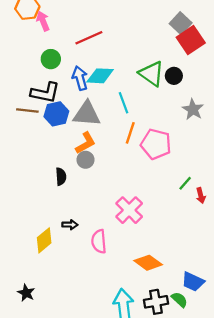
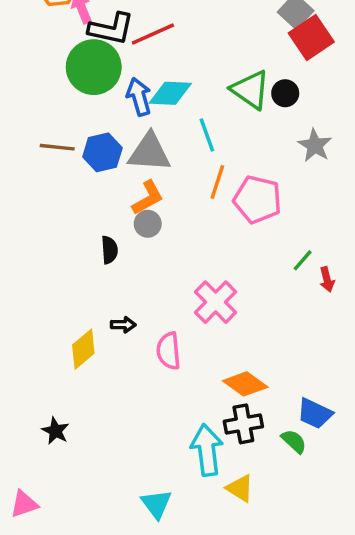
green circle: (51, 59) -> (94, 67), size x1.8
black L-shape: (45, 93) -> (111, 29), moved
black cross: (156, 302) -> (243, 424), moved

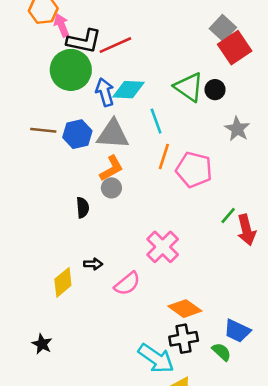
red arrow: (327, 279) -> (246, 230), size x1.6
pink semicircle: (169, 351) -> (127, 284), turned -124
cyan arrow: (207, 450) -> (156, 358), turned 132

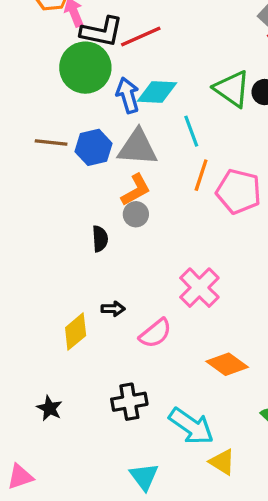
black cross: (184, 339) -> (129, 402), moved

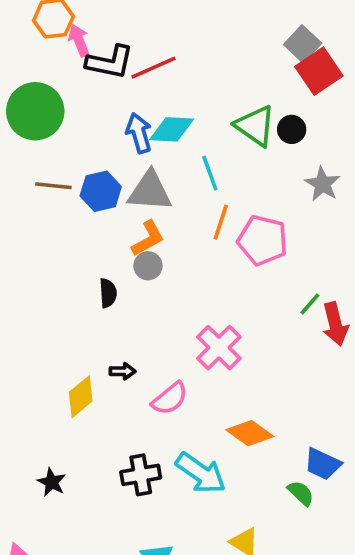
green circle: (85, 68) -> (35, 111), moved
cyan arrow: (191, 426) -> (201, 473), moved

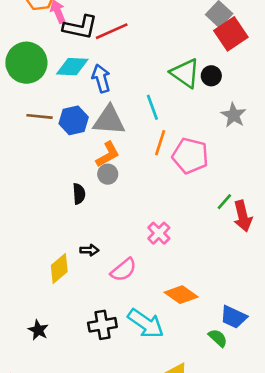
cyan diamond: (172, 129) -> (72, 67), moved
pink cross: (219, 348) -> (159, 233), size x0.7

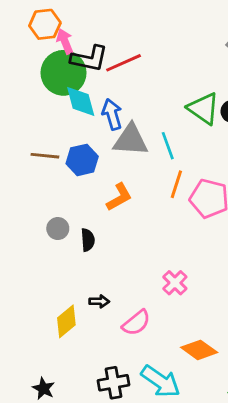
green circle: (26, 63) -> (63, 73), moved
cyan diamond: (72, 67) -> (81, 101), turned 72
gray triangle: (109, 120) -> (131, 140), moved
gray circle: (108, 174) -> (58, 229), moved

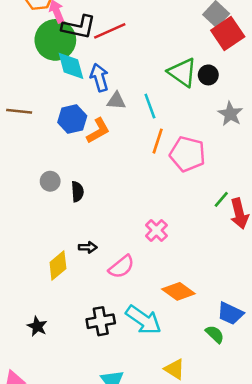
gray triangle: (131, 140) -> (116, 101), size x0.6
brown line: (45, 156) -> (19, 111), moved
orange L-shape: (119, 197) -> (98, 131), moved

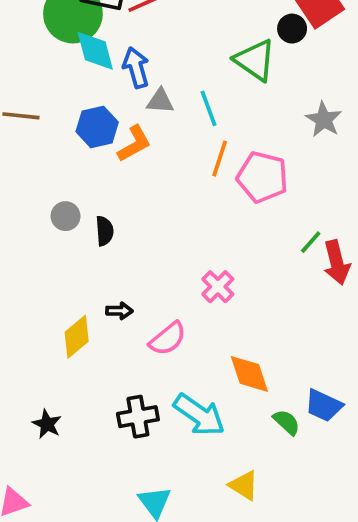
black circle: (208, 75) -> (292, 29), moved
orange diamond: (178, 291) -> (249, 374), turned 36
green semicircle: (215, 334) -> (287, 422), moved

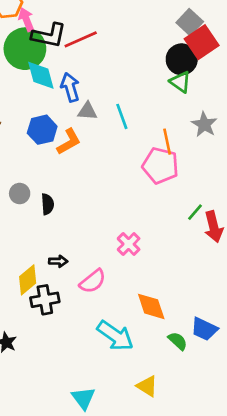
black circle: (292, 29) -> (182, 59), size x1.5
green triangle: (255, 60) -> (180, 82), moved, size x0.7
orange line: (220, 159) -> (167, 142), moved, turned -30
black cross: (138, 417) -> (45, 300), moved

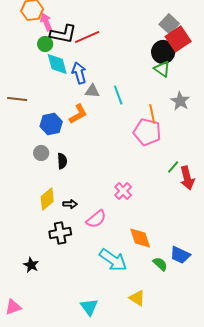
green circle: (25, 49) -> (45, 44), size x0.5
blue hexagon: (42, 130) -> (51, 124), moved
yellow diamond: (28, 280) -> (47, 199), moved

